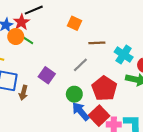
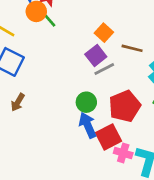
orange square: (74, 23) -> (104, 33), moved
purple square: (47, 75) -> (96, 55), moved
brown arrow: (23, 93) -> (18, 102), moved

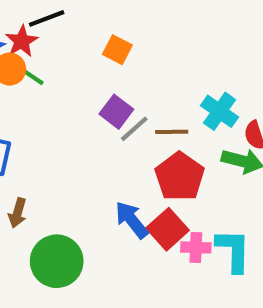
orange square: (104, 33) -> (117, 50), moved
brown line: (132, 48) -> (172, 132), moved
green circle: (86, 102) -> (57, 261), moved, size x1.6

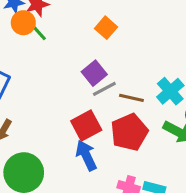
red square: (168, 229) -> (86, 125), moved

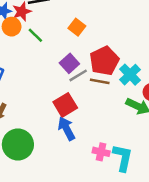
green line: (38, 31) -> (35, 35), moved
red pentagon: (129, 132) -> (104, 61), moved

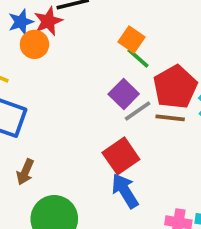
green line: (35, 35) -> (138, 58), moved

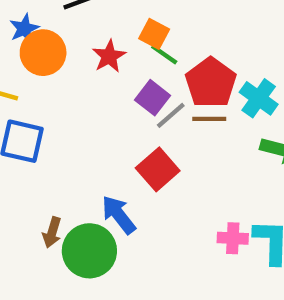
red star: (48, 21) -> (109, 56), moved
orange circle: (34, 44) -> (43, 53), size x1.4
brown arrow: (25, 172) -> (52, 232), moved
blue arrow: (125, 191) -> (119, 215), moved

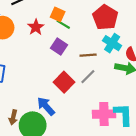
red pentagon: (211, 83) -> (105, 17), moved
gray line: (171, 115) -> (88, 77), moved
pink cross: (233, 238) -> (104, 114), size x1.5

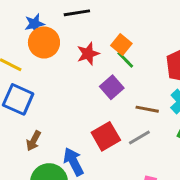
brown arrow: (13, 117) -> (34, 141), moved

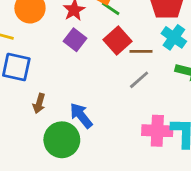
purple square: (112, 87) -> (75, 40), moved
red square: (106, 136) -> (118, 41), moved

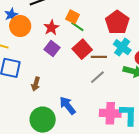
brown arrow: (39, 103) -> (36, 84), moved
blue arrow: (81, 116) -> (68, 106), moved

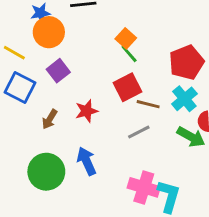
red star: (51, 28) -> (87, 111), moved
purple square: (52, 49) -> (58, 71), moved

